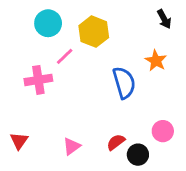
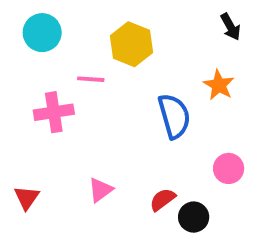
cyan circle: (48, 23) -> (42, 33), moved
pink line: (65, 56) -> (91, 79), turned 48
pink circle: (163, 131) -> (229, 168), moved
pink triangle: (72, 146) -> (100, 190), moved

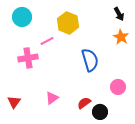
pink line: (91, 79) -> (47, 41), turned -32
orange star: (219, 85) -> (121, 37), moved

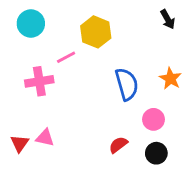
orange star: (121, 37) -> (170, 78), moved
pink circle: (118, 87) -> (154, 119), moved
pink triangle: (52, 98) -> (45, 138), moved, turned 48
black circle: (100, 112) -> (156, 153), moved

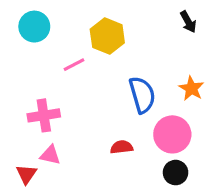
pink cross: (39, 81) -> (44, 115), moved
pink circle: (154, 119) -> (172, 134), size x1.5
red triangle: (20, 143) -> (26, 174), moved
red semicircle: (118, 145) -> (122, 147), moved, turned 30

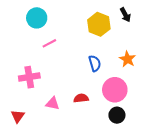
cyan circle: (34, 27) -> (37, 18), moved
yellow hexagon: (107, 36) -> (99, 24), moved
blue semicircle: (142, 95) -> (95, 63), size x0.7
pink triangle: (50, 155) -> (53, 103), moved

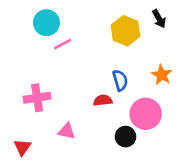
pink line: (49, 43) -> (63, 44), moved
red semicircle: (81, 98) -> (103, 100), moved
black circle: (117, 115) -> (126, 137), moved

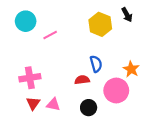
cyan circle: (46, 23) -> (26, 21), moved
orange star: (162, 75) -> (131, 69), moved
black circle: (126, 137) -> (89, 108), moved
red triangle: (22, 147) -> (33, 103), moved

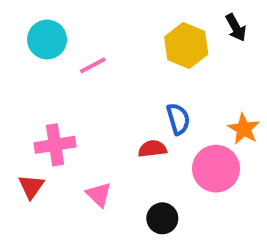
red triangle: (33, 103) -> (31, 187), moved
pink triangle: (53, 104) -> (99, 194), turned 32
black circle: (89, 108) -> (162, 218), moved

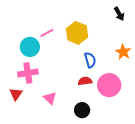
cyan circle: (47, 39) -> (30, 47), moved
yellow hexagon: (186, 45) -> (77, 33), moved
orange star: (244, 129) -> (123, 52), moved
red semicircle: (152, 149) -> (85, 81), moved

